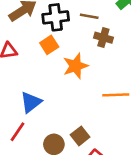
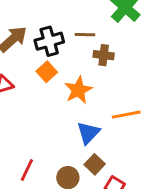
blue triangle: (31, 102) -> (88, 133), moved

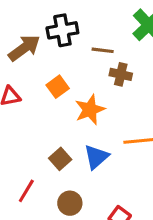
black cross: (49, 41) -> (62, 30), moved
brown square: (95, 164) -> (60, 159), moved

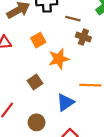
blue triangle: (96, 157) -> (65, 102), moved
brown square: (60, 159) -> (35, 82), moved

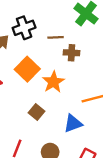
orange square: (38, 40) -> (27, 69), size x1.5
blue triangle: (65, 102) -> (73, 123), turned 30

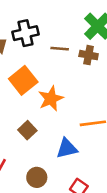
brown cross: (72, 53) -> (89, 55), moved

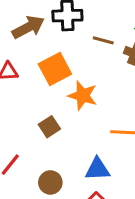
orange star: (51, 99) -> (83, 96), turned 30
blue triangle: (67, 148) -> (97, 169), moved

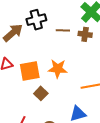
orange square: (55, 69) -> (30, 71), moved, turned 30

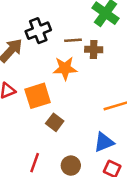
brown cross: (85, 34) -> (94, 50), moved
orange star: (58, 69) -> (65, 68), moved

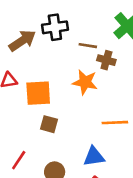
orange star: (65, 68) -> (85, 82), moved
brown square: (55, 122) -> (49, 124), turned -36

